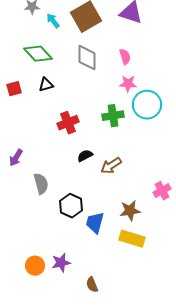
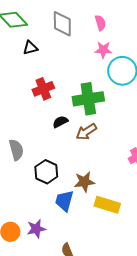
black triangle: (46, 85) -> (30, 48), moved
green cross: (113, 116) -> (88, 99), moved, size x1.4
brown star: (130, 211) -> (84, 182), moved
blue trapezoid: (95, 223) -> (64, 201), moved

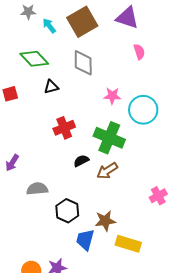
pink semicircle: (100, 23) -> (139, 52), moved
pink star: (103, 50) -> (112, 96), moved
green cross: (88, 99) -> (109, 138), turned 32
gray semicircle: (16, 150) -> (37, 189), turned -80

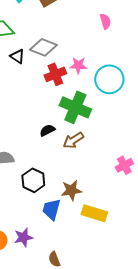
gray diamond: (83, 63) -> (43, 47), moved, turned -68
black triangle: (51, 87) -> (17, 56), turned 49
red cross: (64, 128) -> (55, 74), moved

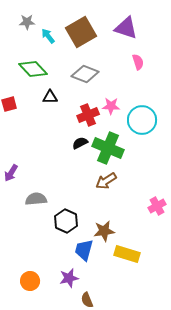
gray diamond: (43, 47) -> (85, 74), moved
black triangle: (17, 56) -> (50, 97), turned -35
black semicircle: (47, 130) -> (80, 143), moved
purple star: (23, 237) -> (69, 278), moved

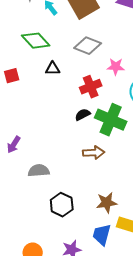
pink star: (111, 106) -> (116, 67), moved
brown arrow: (106, 181) -> (94, 153), moved, turned -150
black hexagon: (66, 221) -> (62, 205), moved
blue trapezoid: (84, 250) -> (102, 235), moved

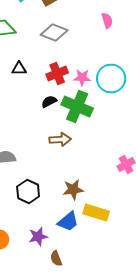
pink star: (116, 67) -> (82, 78), moved
black triangle: (53, 69) -> (19, 68), moved
blue trapezoid: (102, 235) -> (68, 222), turned -145

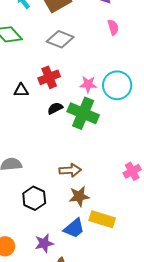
black triangle: (19, 68) -> (21, 90), moved
red cross: (57, 74) -> (49, 77), moved
brown arrow: (60, 140) -> (70, 170), moved

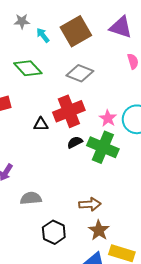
red cross: (49, 77) -> (69, 111), size x1.4
pink star: (88, 84) -> (108, 118), turned 30
brown star: (79, 196) -> (99, 230), turned -30

